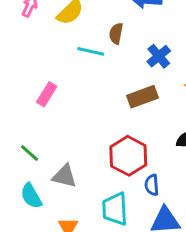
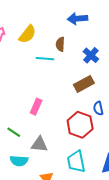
pink rectangle: (47, 94) -> (36, 107), moved
blue semicircle: (152, 185) -> (98, 108), moved
cyan semicircle: (31, 196) -> (19, 161), turned -48

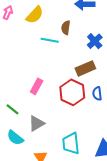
red hexagon: (80, 125) -> (72, 92), moved
gray triangle: (39, 144) -> (36, 123), turned -42
cyan semicircle: (19, 161) -> (15, 138), turned 30

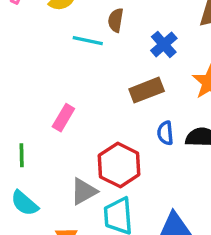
red hexagon: (72, 92) -> (119, 165), moved
green line: (13, 109) -> (22, 155), turned 48
gray triangle: (36, 123) -> (84, 191), moved

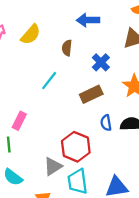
cyan line: (88, 41) -> (49, 81), moved, turned -60
pink rectangle: (63, 118) -> (19, 121), moved

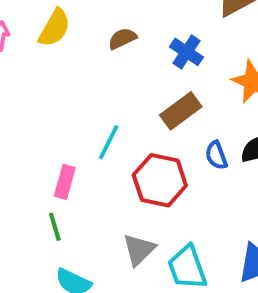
brown semicircle: (67, 48) -> (122, 39), turned 70
cyan line: (49, 81) -> (109, 142), moved
red hexagon: (76, 147) -> (160, 180), moved

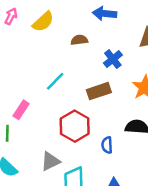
cyan line: (109, 142) -> (55, 81), moved
blue semicircle: (216, 155) -> (107, 145), moved

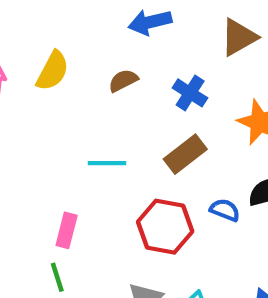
cyan line: (55, 81) -> (107, 163), turned 65
blue semicircle: (107, 145) -> (225, 210), moved, turned 133

